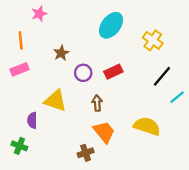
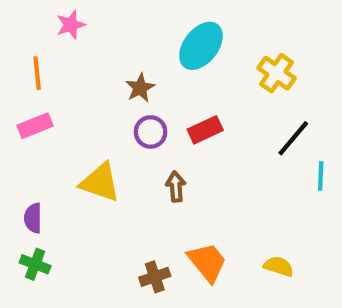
brown star: (61, 53) -> (140, 88), moved
cyan line: (177, 97) -> (321, 176), turned -49
purple semicircle: (32, 120) -> (33, 218), moved
yellow semicircle: (147, 126) -> (279, 266), moved, size x0.6
orange trapezoid: (104, 132) -> (207, 262), moved

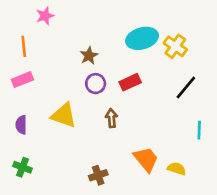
cyan ellipse: (201, 46) -> (142, 38), moved, turned 36
cyan line: (321, 176) -> (199, 130), moved
purple semicircle: (33, 218) -> (21, 125), moved
orange trapezoid: (207, 262) -> (146, 159), moved

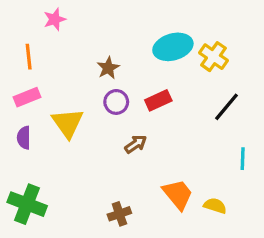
yellow triangle: (64, 115) -> (68, 123), moved, turned 36
brown arrow: (112, 118) -> (136, 144), turned 60
purple semicircle: (21, 125) -> (24, 138), moved
green cross: (22, 167) -> (27, 204), size x1.6

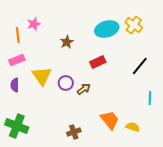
pink star: (55, 19) -> (34, 24), moved
yellow cross: (213, 57) -> (134, 25), moved
purple circle: (116, 102) -> (66, 83), moved

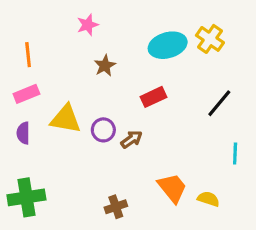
pink star: (34, 24) -> (88, 25), moved
yellow triangle: (42, 76) -> (66, 119), turned -45
green cross: (17, 126) -> (26, 197), turned -30

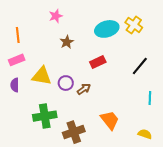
green cross: (26, 197) -> (45, 116), moved
yellow semicircle: (208, 199) -> (145, 134), moved
brown cross: (116, 207) -> (74, 132), size x1.5

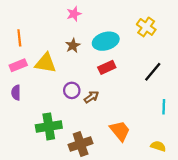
pink star: (56, 16) -> (74, 14), moved
cyan ellipse: (107, 29) -> (106, 41), moved
yellow triangle: (42, 76) -> (46, 63), moved

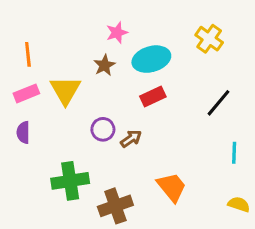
pink star: (74, 14) -> (117, 32), moved
yellow triangle: (46, 63) -> (65, 90), turned 50
yellow semicircle: (158, 146) -> (239, 204), moved

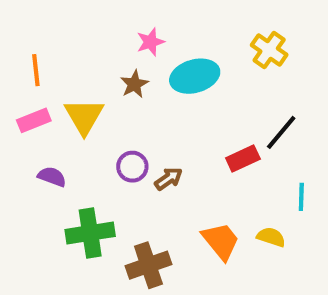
red rectangle: (153, 97) -> (243, 159), moved
purple semicircle: (23, 132) -> (52, 177), moved, turned 110
yellow semicircle: (239, 204) -> (271, 237), moved

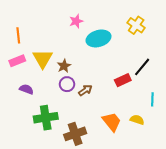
brown star: (134, 84) -> (64, 66), moved

